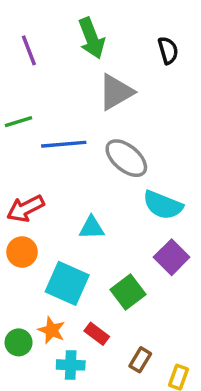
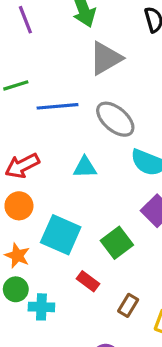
cyan triangle: (92, 228) -> (85, 167), moved
orange star: (52, 330) -> (17, 256), moved
cyan cross: (71, 365) -> (41, 307), moved

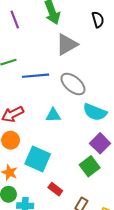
green square: (117, 243) -> (90, 166), moved

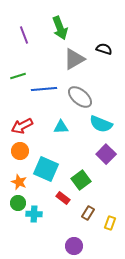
black semicircle: (98, 20) -> (104, 49), moved, turned -56
green square: (90, 166) -> (81, 180), moved

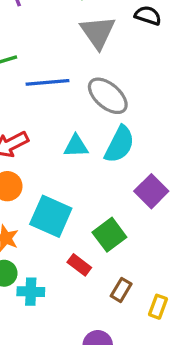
gray triangle: (74, 59) -> (98, 32), turned -35
cyan semicircle: (101, 124) -> (119, 144), moved, turned -85

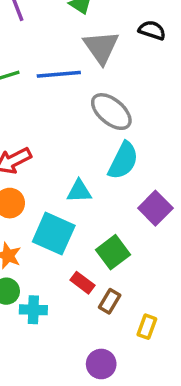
blue line: (48, 82) -> (59, 74), moved
cyan triangle: (76, 146) -> (79, 191), moved
brown rectangle: (121, 290) -> (110, 301), moved
yellow rectangle: (158, 307) -> (147, 327), moved

